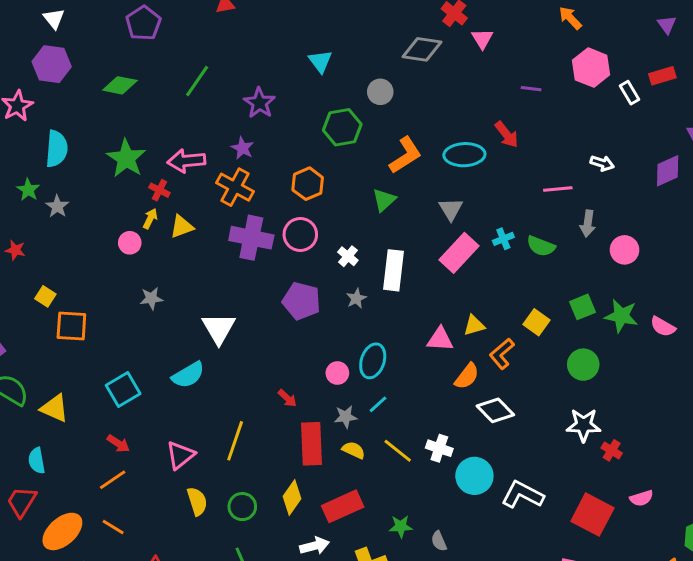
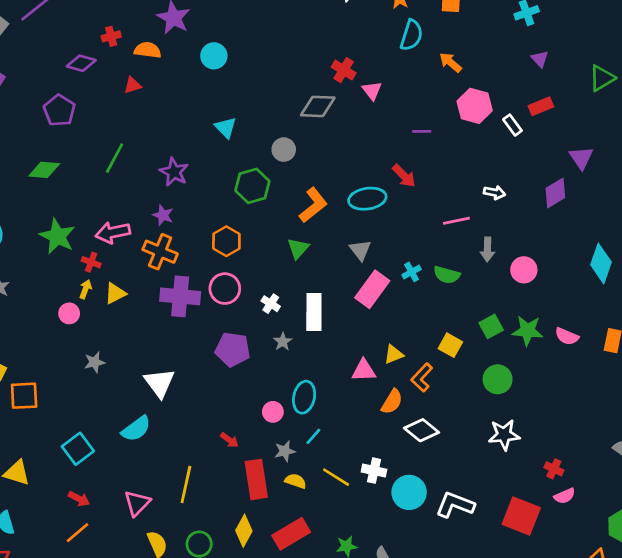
red cross: (612, 450) -> (554, 469), moved

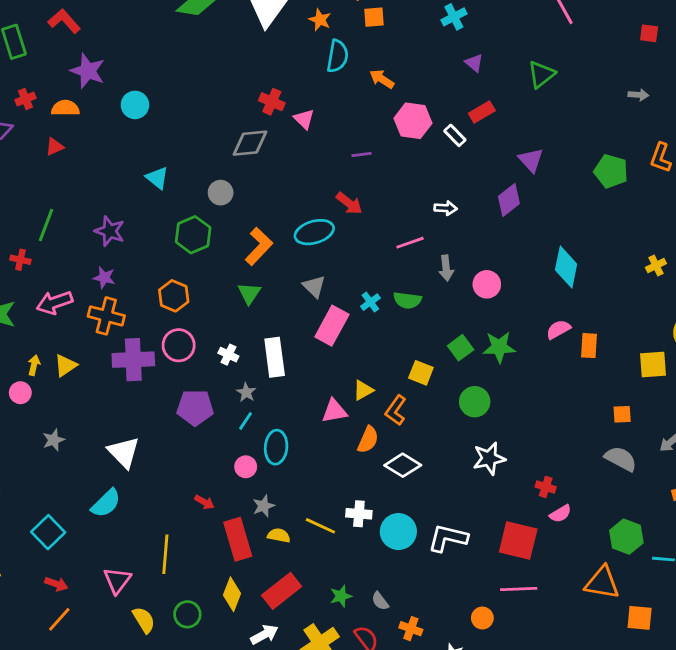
red cross: (91, 262) -> (20, 260), moved
pink semicircle: (567, 336) -> (558, 329), moved, turned 135
cyan line: (313, 436) -> (246, 421), moved

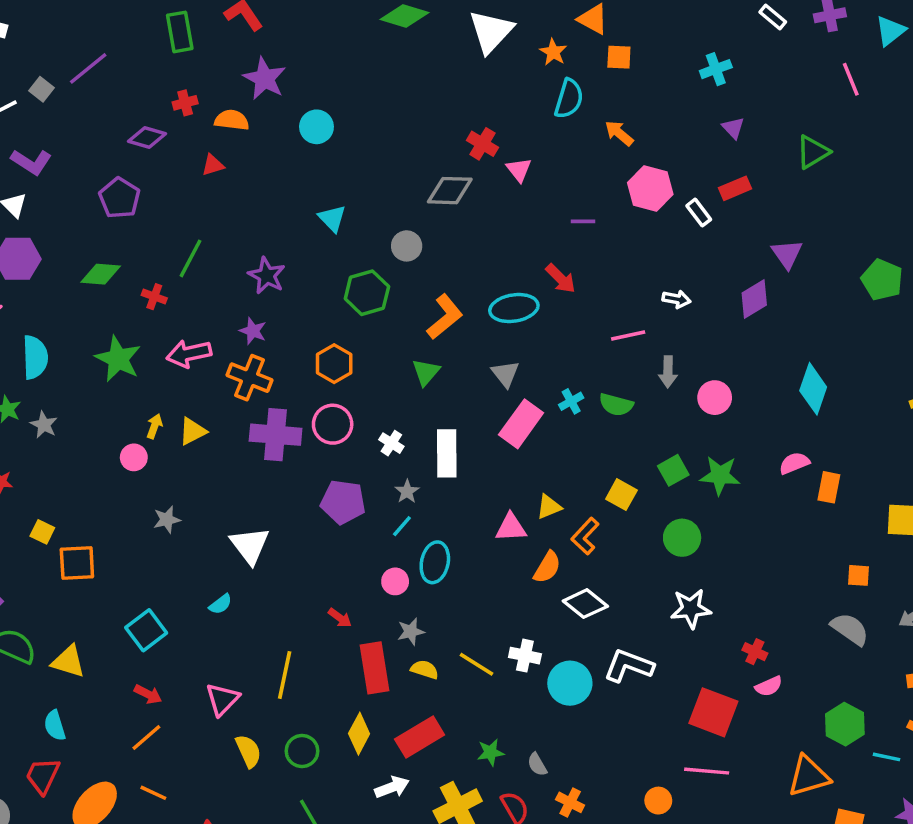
cyan semicircle: (106, 503) -> (220, 604), size x0.6
white L-shape: (448, 538) -> (629, 666), moved
orange triangle: (602, 583) -> (809, 776), turned -33

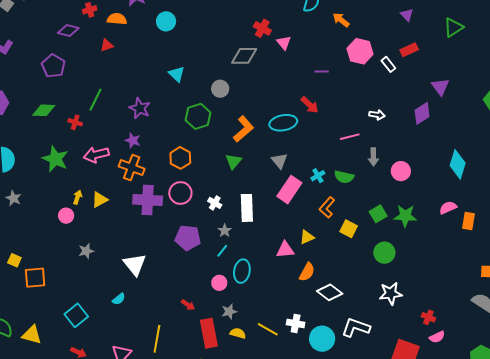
orange L-shape: (585, 536) -> (327, 207), moved

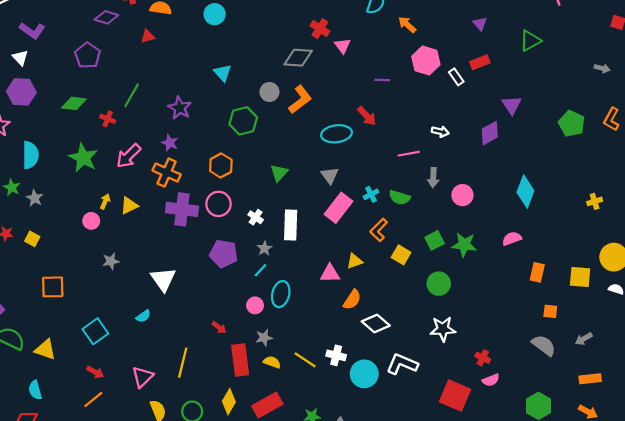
orange L-shape: (243, 129) -> (300, 100), moved
pink arrow: (96, 155) -> (129, 156), turned -35
orange rectangle: (468, 221) -> (537, 272), moved
yellow square: (14, 260) -> (32, 239), moved

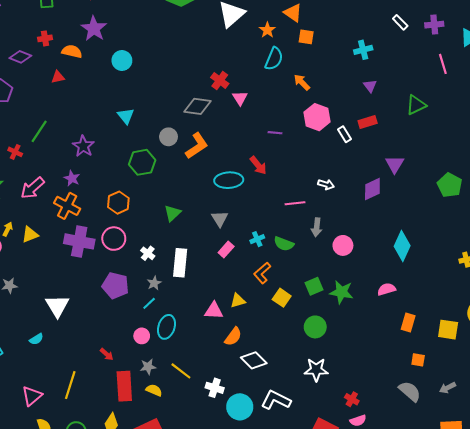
pink rectangle: (339, 208) -> (226, 250), size x0.6
yellow line: (305, 360) -> (181, 371), moved

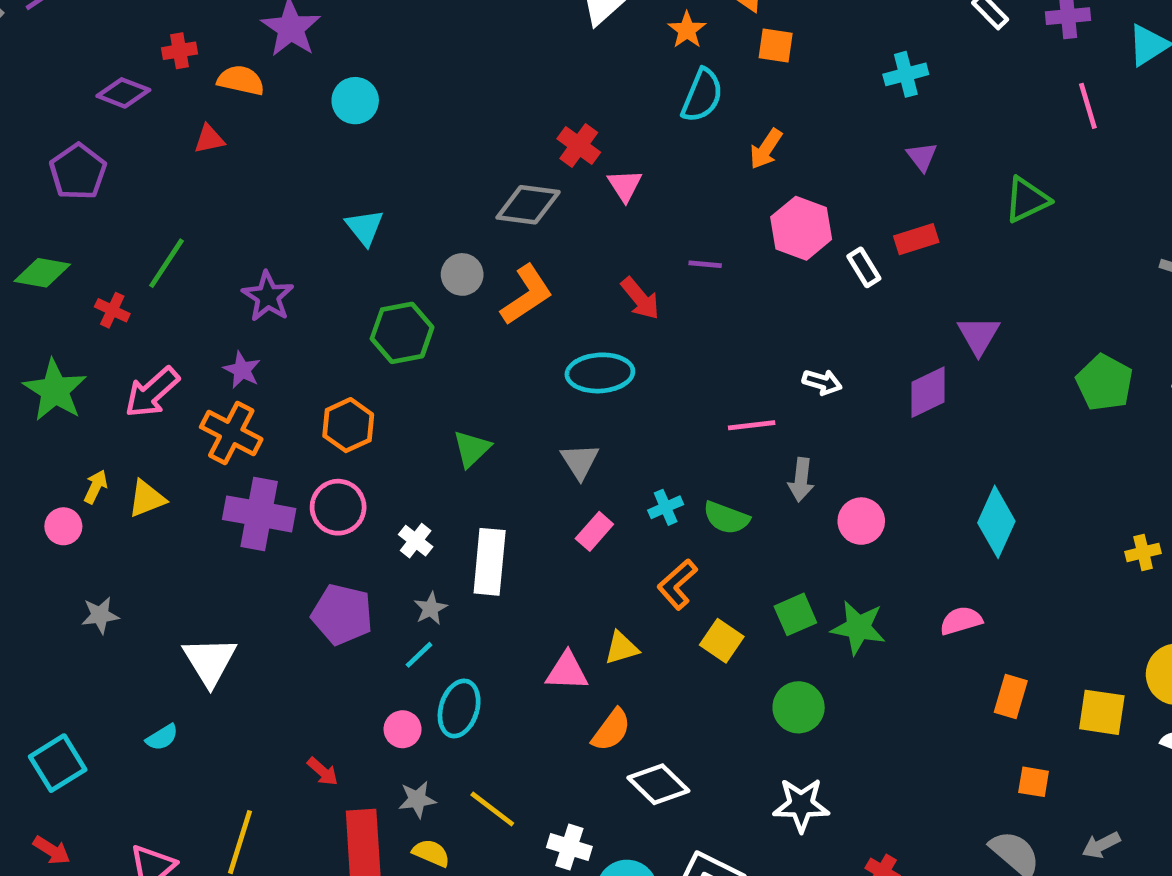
orange arrow: (302, 82) -> (766, 149), turned -102
red arrow: (258, 165) -> (640, 298), moved

